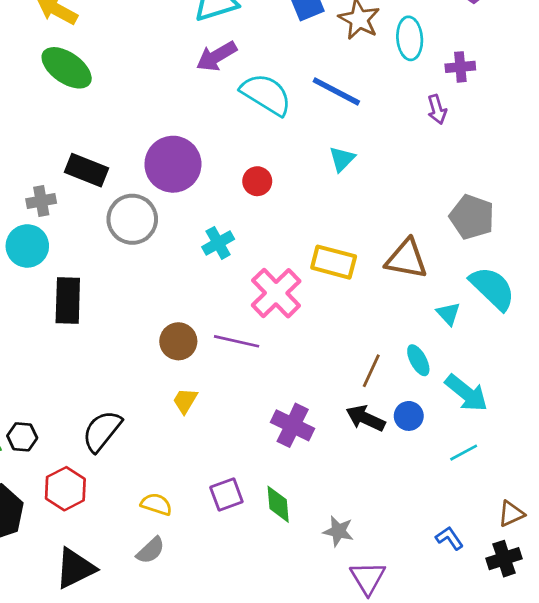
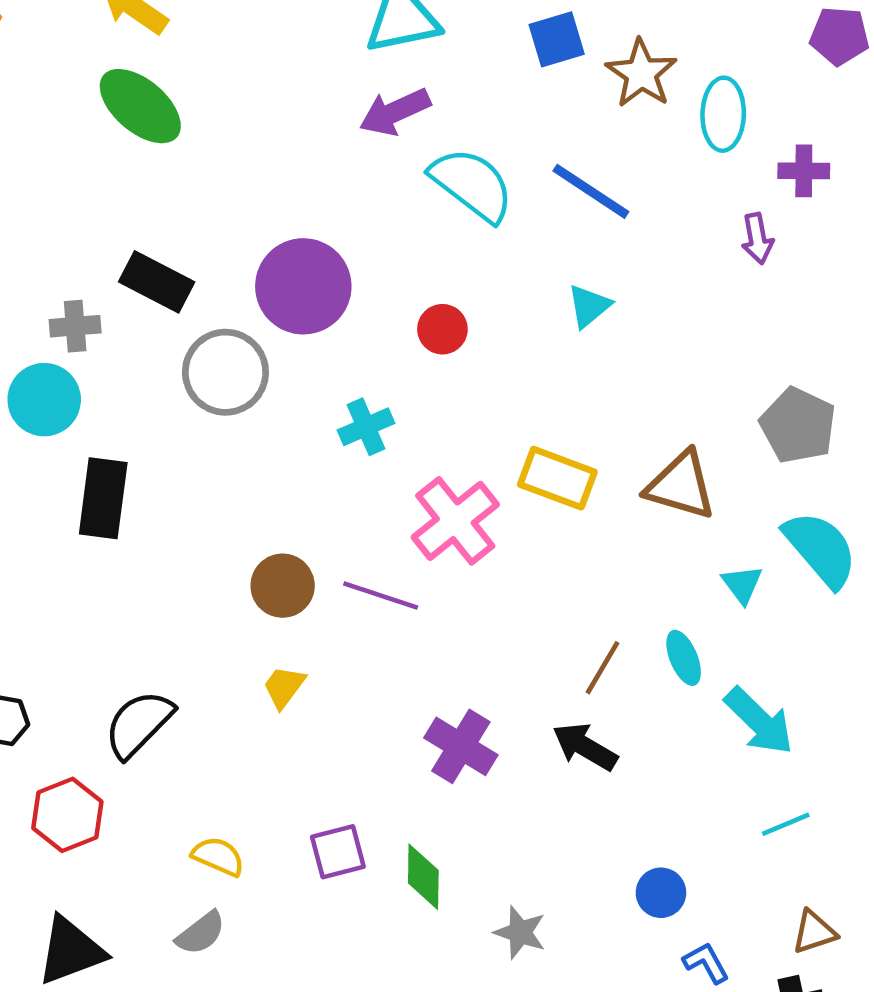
blue circle: (409, 416) -> (661, 893), moved
cyan line: (464, 453) -> (786, 824), moved

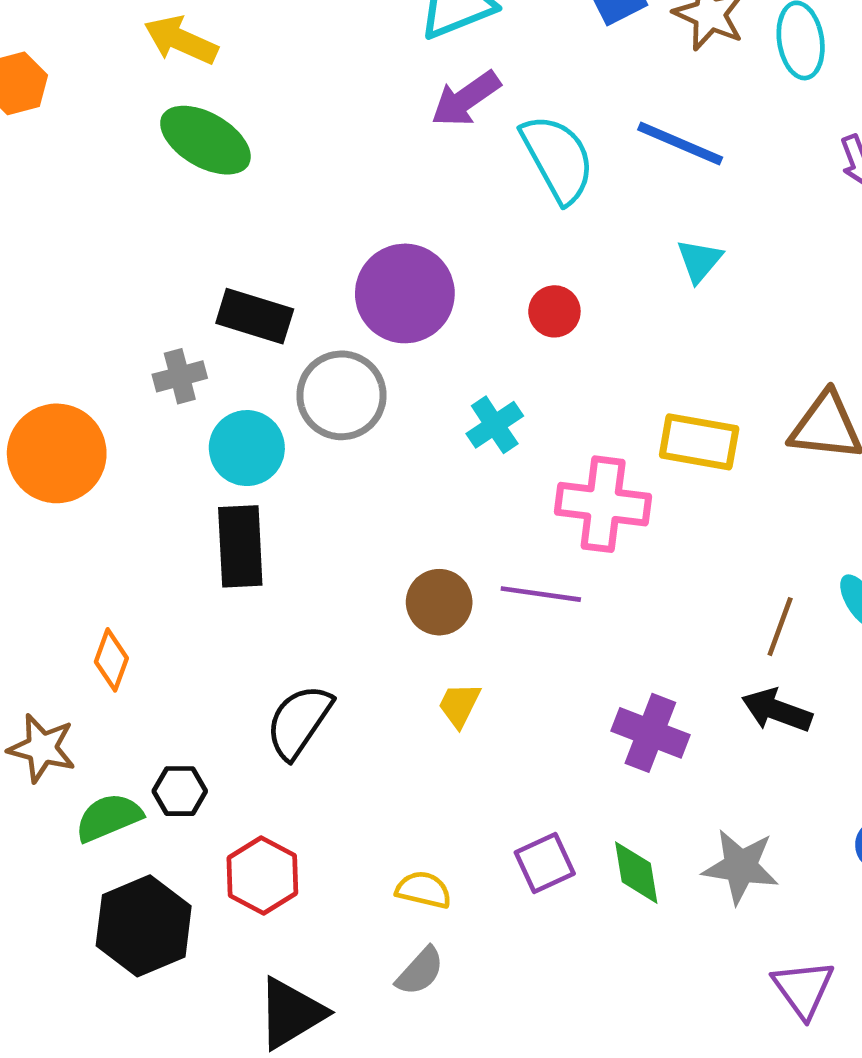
cyan semicircle: (472, 184) -> (558, 159), turned 34
cyan circle: (44, 400) -> (247, 448), moved
pink cross: (455, 521) -> (603, 504), turned -34
black semicircle: (139, 724) -> (299, 722), moved
gray star: (520, 932) -> (741, 867), moved, size x1.4

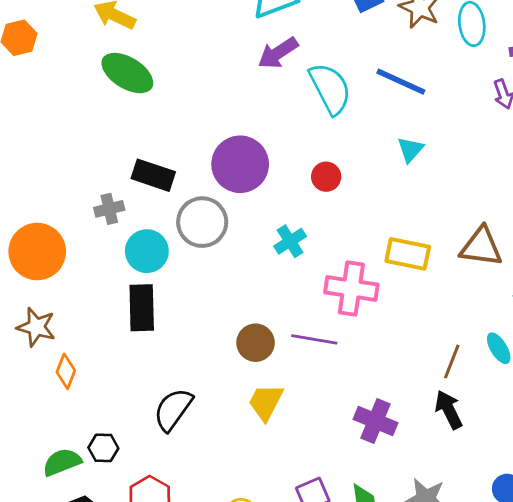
yellow trapezoid: (459, 705) -> (266, 402), size x1.4
black arrow: (777, 710) -> (449, 410), turned 42
brown star: (42, 748) -> (36, 327), moved

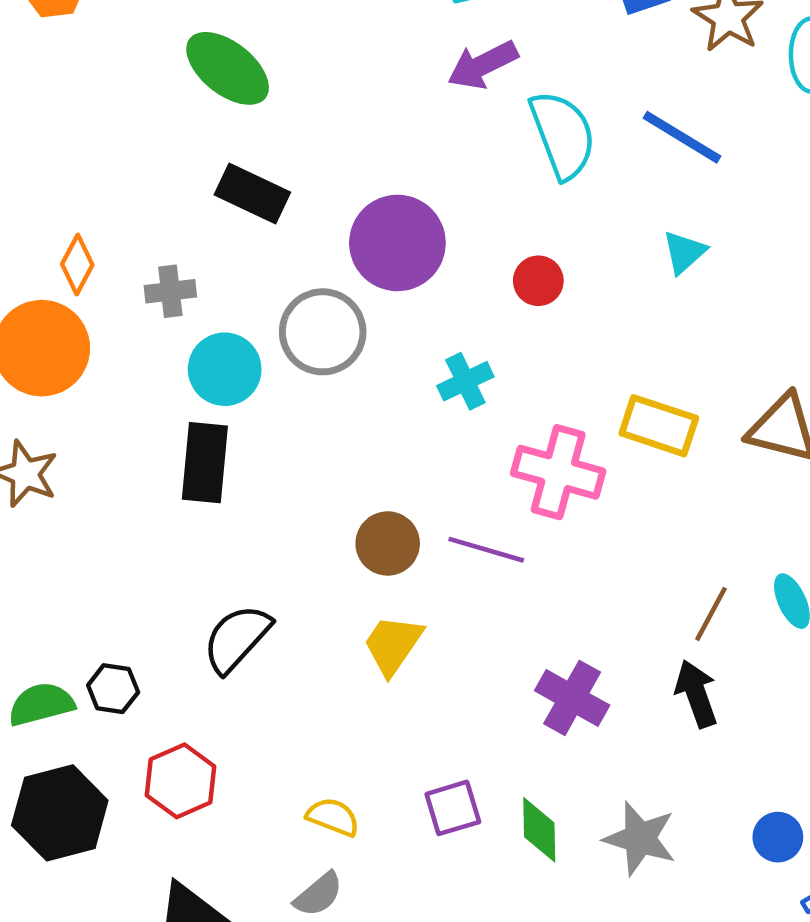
black rectangle: (153, 175) -> (252, 193), moved
orange diamond: (66, 371) -> (77, 265), moved

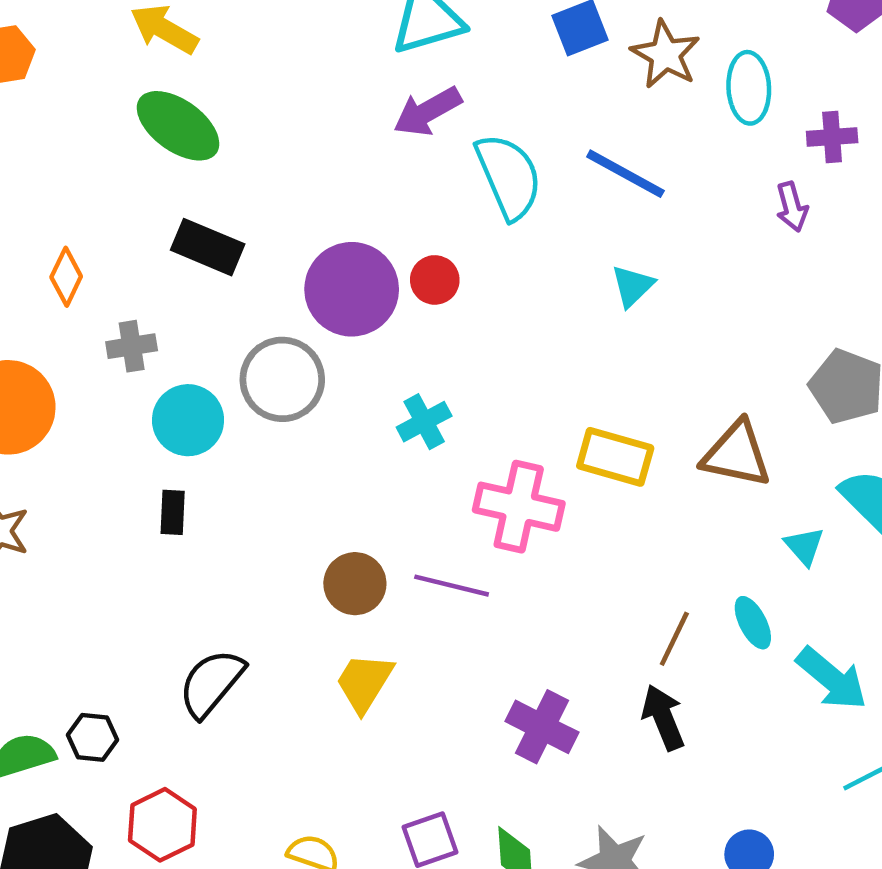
orange diamond: (77, 265) -> (66, 277), moved
red circle: (538, 281) -> (435, 280), moved
black rectangle: (205, 463) -> (173, 512), size x0.6

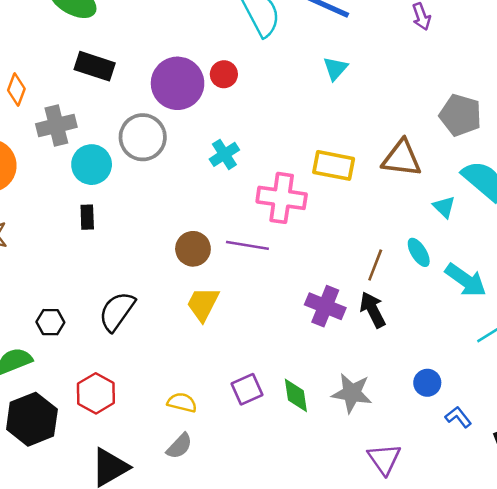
gray cross: (132, 346) -> (56, 126), size x1.4
purple cross: (542, 727) -> (325, 306), moved
black hexagon: (93, 737) -> (50, 322), moved

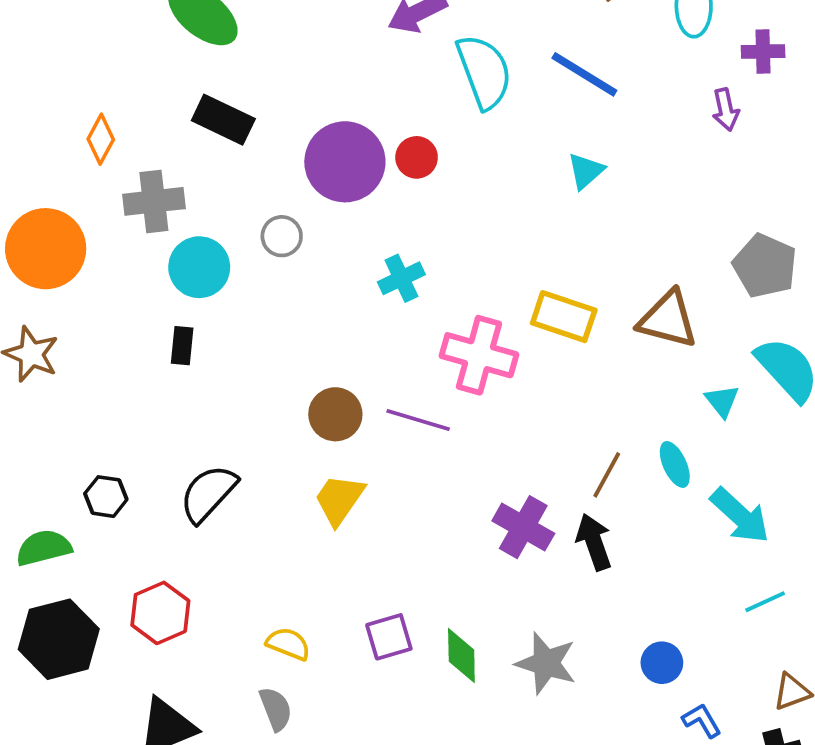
gray circle: (143, 137) -> (282, 236), size x0.6
gray semicircle: (179, 446) -> (276, 709), turned -72

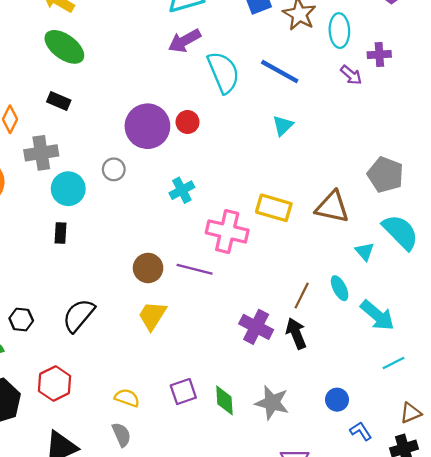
purple arrow: (726, 110) -> (351, 75), moved, turned -35
black rectangle: (223, 120) -> (59, 101), moved, size x0.7

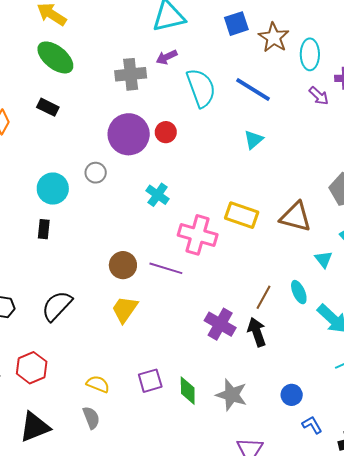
purple arrow: (185, 41) -> (167, 57), size x0.7
gray cross: (41, 153) -> (131, 74), moved
cyan cross: (182, 190) -> (158, 195), turned -30

